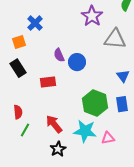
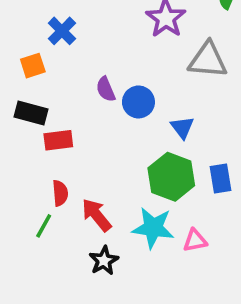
black rectangle: (18, 68) -> (31, 113), turned -42
blue triangle: (123, 76) -> (182, 128), moved
red rectangle: (48, 82) -> (58, 140), moved
red semicircle: (18, 112) -> (60, 193), moved

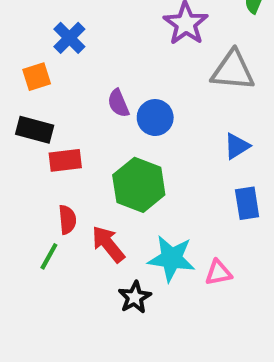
blue triangle: (182, 128) -> (237, 146), moved, turned 35
green hexagon: (171, 177) -> (139, 185), moved
black star: (104, 261) -> (135, 297), moved

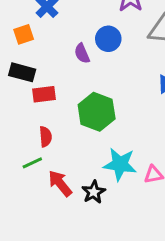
blue circle: (155, 118) -> (108, 39), moved
red arrow: (108, 244) -> (60, 183), moved
green line: (49, 256) -> (32, 163), turned 36

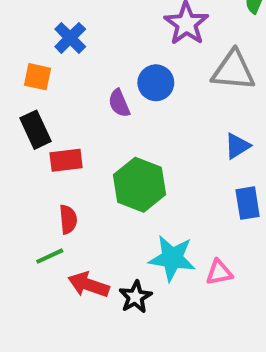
orange square: (24, 34) -> (38, 77), turned 30
black rectangle: (22, 72) -> (36, 130), turned 50
red arrow: (60, 183) -> (89, 285), turned -32

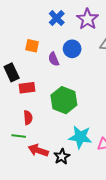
blue cross: (70, 38) -> (57, 18), moved
orange square: (38, 77) -> (32, 46), moved
green line: (50, 256) -> (19, 136), turned 32

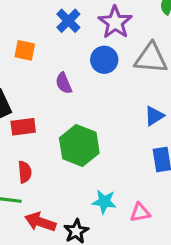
orange square: (32, 46) -> (25, 50), moved
blue circle: (72, 49) -> (104, 60), moved
cyan star: (80, 137) -> (104, 202), size x0.7

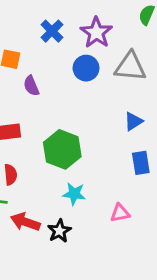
purple semicircle: (64, 83) -> (31, 86), moved
cyan star: (104, 202) -> (74, 194), moved

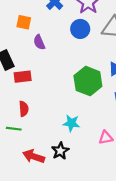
green hexagon: (62, 149) -> (88, 81), moved
red arrow: (25, 222) -> (34, 156), moved

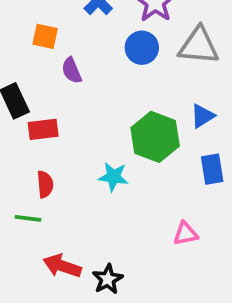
cyan star: (71, 123) -> (113, 177), moved
black star: (60, 151) -> (108, 279), moved

